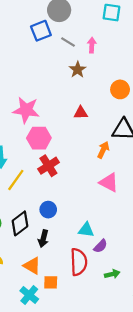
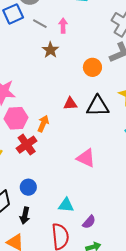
red triangle: (81, 113) -> (70, 104), moved
orange arrow: (103, 150) -> (43, 124), moved
purple semicircle: (100, 246) -> (89, 222), moved

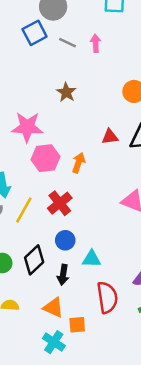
brown star: (50, 50) -> (66, 92), moved
red cross: (27, 145) -> (60, 203), moved
cyan triangle: (66, 205) -> (92, 259), moved

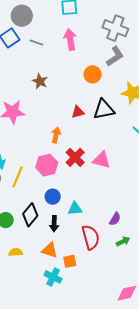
pink arrow: (96, 43) -> (70, 39), moved, size x1.5
pink hexagon: (46, 158) -> (47, 165), moved
red cross: (60, 203) -> (75, 157), moved

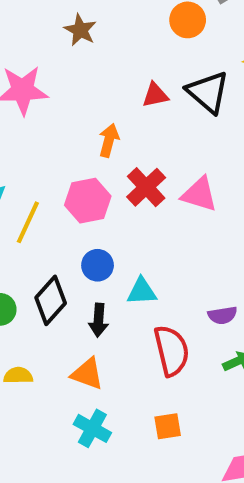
black triangle: (104, 110) -> (208, 92), turned 50
purple semicircle: (115, 219) -> (222, 315), turned 48
orange square: (70, 261) -> (168, 426), moved

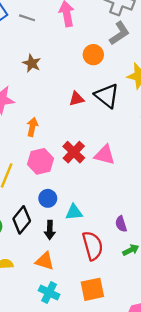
orange arrow: (109, 140) -> (32, 127), moved
purple semicircle: (222, 315) -> (121, 224), turned 84
orange square: (168, 426) -> (92, 289), size x1.5

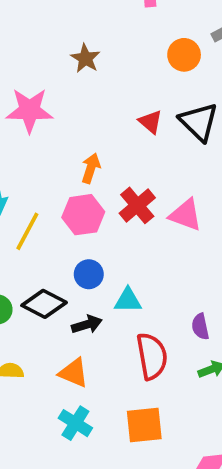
red triangle: (77, 99) -> (150, 122), turned 49
orange arrow: (32, 127) -> (91, 168), moved
black diamond: (22, 220) -> (44, 304), turned 72
black arrow: (50, 230) -> (87, 324), turned -114

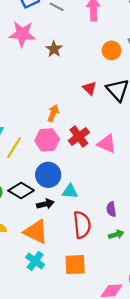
pink star: (29, 110) -> (22, 34), moved
blue circle: (89, 274) -> (48, 175), size x1.5
orange triangle: (74, 373) -> (36, 232), size x1.4

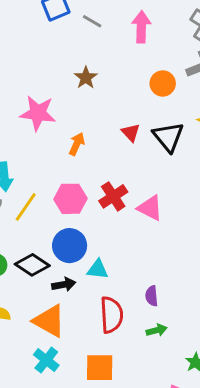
pink star: (22, 34) -> (38, 113), moved
orange arrow: (53, 113) -> (77, 144), moved

